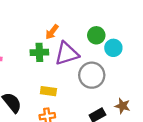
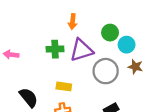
orange arrow: (52, 32) -> (73, 22), moved, turned -32
brown star: (122, 106) -> (135, 67), moved

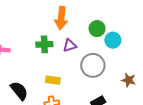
orange arrow: (73, 22) -> (61, 18), size x1.5
purple triangle: (81, 50) -> (70, 45), size x0.6
brown star: (135, 67) -> (129, 80), moved

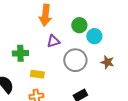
green cross: (44, 44) -> (20, 53), moved
brown star: (129, 80) -> (107, 62), moved

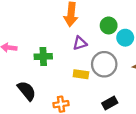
yellow rectangle: (37, 74) -> (81, 74), moved

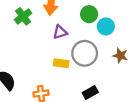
green cross: (43, 56) -> (23, 16), moved, turned -35

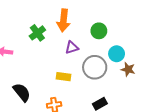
cyan circle: (106, 26) -> (117, 54), moved
yellow rectangle: (61, 63) -> (63, 77), moved

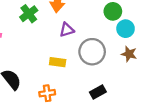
green circle: (99, 31) -> (113, 11), moved
cyan circle: (117, 54) -> (126, 29), moved

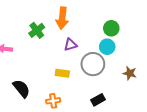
cyan circle: (126, 29) -> (107, 47), moved
brown star: (129, 54) -> (130, 73), moved

